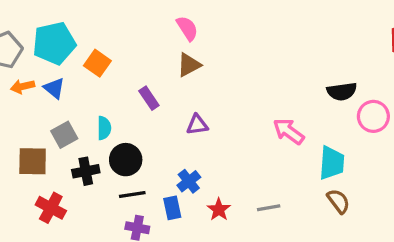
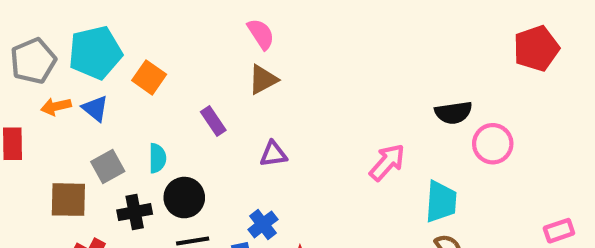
pink arrow: (289, 131) -> (387, 162), turned 96

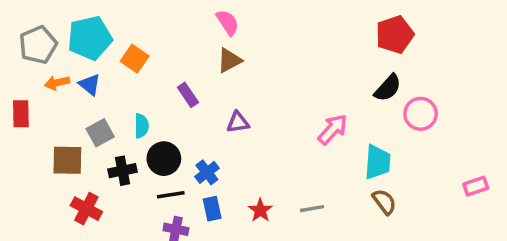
red pentagon: (536, 48) -> (395, 35), moved
black semicircle: (453, 113) -> (388, 88), turned -40
blue cross: (263, 224) -> (207, 172), moved

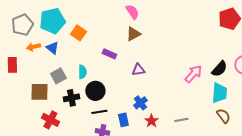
black semicircle: (388, 88) -> (219, 69), moved
purple rectangle: (188, 95) -> (109, 54), turned -32
blue cross: (207, 172) -> (140, 103), moved

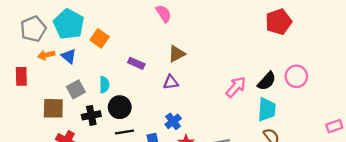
cyan pentagon: (52, 21) -> (69, 24), turned -30
brown triangle: (133, 34) -> (177, 54), moved

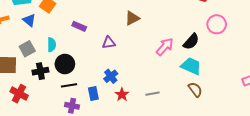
brown triangle: (177, 54) -> (132, 18), moved
blue triangle: (69, 56) -> (29, 20), moved
pink circle: (296, 76) -> (217, 24), moved
cyan trapezoid: (267, 110) -> (191, 66), turned -70

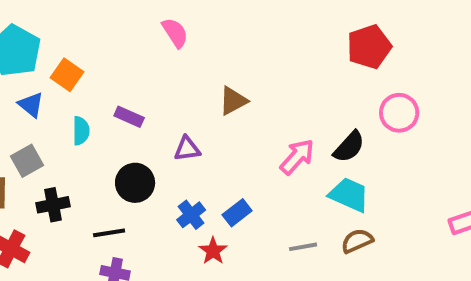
cyan semicircle: (52, 45) -> (81, 131), moved
black circle: (65, 64) -> (135, 183), moved
brown semicircle: (195, 89) -> (357, 241), turned -77
blue rectangle: (93, 94) -> (237, 213), moved, turned 64
gray line: (152, 94) -> (303, 247), moved

